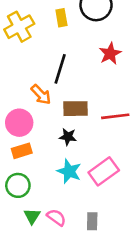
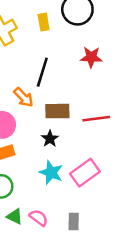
red star: (110, 54) -> (91, 57), turned 30
black star: (68, 137) -> (50, 139), turned 30
green triangle: (32, 216) -> (15, 216), turned -36

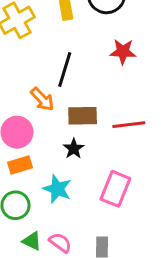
cyan star: (51, 173) -> (57, 189), moved
pink rectangle: (85, 173) -> (115, 189), turned -32

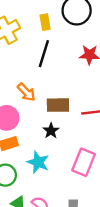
black line: (65, 69) -> (44, 54), moved

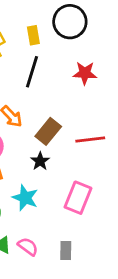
brown rectangle: (58, 105) -> (48, 131), turned -50

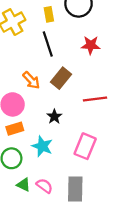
black line: (32, 72) -> (48, 44), turned -35
brown rectangle: (48, 131) -> (61, 78), moved
gray rectangle: (66, 251) -> (75, 189), size x1.6

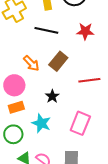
black line: (48, 44) -> (46, 30), turned -60

